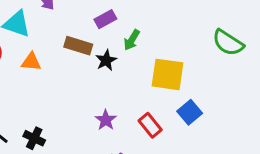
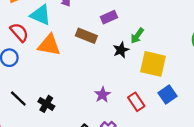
green arrow: (132, 40) -> (137, 36), moved
black star: (106, 60) -> (121, 50), moved
orange triangle: (31, 62) -> (49, 45), size x1.5

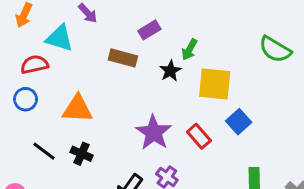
red semicircle: (19, 32) -> (34, 64), turned -54
orange triangle: (49, 45) -> (77, 109), moved
purple star: (102, 95) -> (154, 133), size x1.6

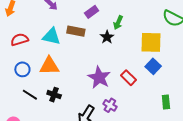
cyan triangle: (59, 38) -> (51, 36), moved
yellow square: (215, 84) -> (151, 42), moved
blue circle: (26, 99) -> (22, 69), moved

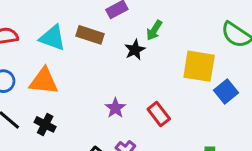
blue square: (153, 66) -> (226, 92), moved
purple star: (99, 77) -> (115, 108), size x0.6

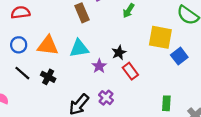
brown rectangle: (90, 35) -> (82, 13), turned 48
cyan triangle: (53, 38) -> (79, 48), moved, turned -30
black star: (135, 50) -> (119, 53), moved

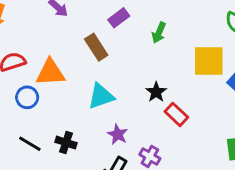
blue circle: (19, 45) -> (27, 97), moved
orange triangle: (48, 46) -> (50, 72), moved
purple star: (99, 66) -> (118, 134), moved

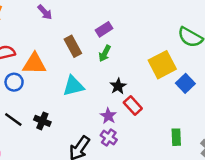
purple rectangle: (119, 18) -> (104, 29), moved
green arrow: (159, 33) -> (105, 53), moved
yellow square: (209, 61) -> (162, 65), turned -32
purple star: (118, 134) -> (108, 116), moved

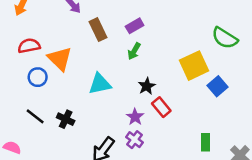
brown rectangle: (73, 46) -> (98, 30), moved
orange triangle: (34, 64) -> (60, 59), turned 40

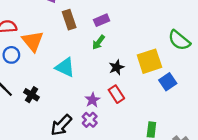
cyan triangle: (100, 84) -> (65, 67), turned 30
black star: (147, 86) -> (116, 67), moved

